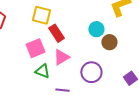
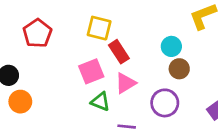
brown circle: (109, 42) -> (179, 69), moved

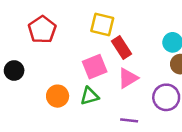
orange circle: (20, 102) -> (58, 96), moved
green triangle: (100, 102) -> (89, 96), moved, turned -36

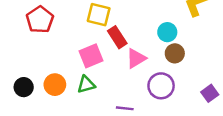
black circle: (14, 70) -> (24, 87), moved
pink triangle: (128, 78) -> (136, 58), moved

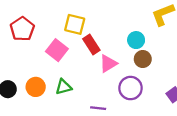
pink square: (91, 56) -> (57, 50), moved, turned -30

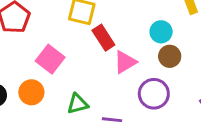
pink square: (57, 50) -> (50, 59), moved
green triangle: (64, 87) -> (77, 104), moved

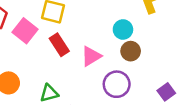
red rectangle: (103, 38) -> (59, 45), moved
pink square: (50, 59) -> (25, 31), moved

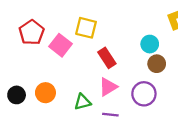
red rectangle: (59, 45) -> (107, 58), moved
pink triangle: (91, 56) -> (108, 87), moved

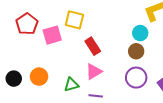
cyan circle: (150, 44) -> (140, 33), moved
pink square: (61, 45) -> (52, 35), turned 36
purple circle: (144, 94) -> (136, 78), moved

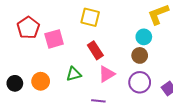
yellow square: (74, 20) -> (90, 17), moved
pink triangle: (94, 72) -> (107, 74), moved
green triangle: (71, 85) -> (74, 74), moved

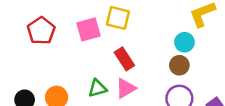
pink square: (54, 39) -> (89, 29), moved
pink triangle: (107, 74) -> (126, 88), moved

